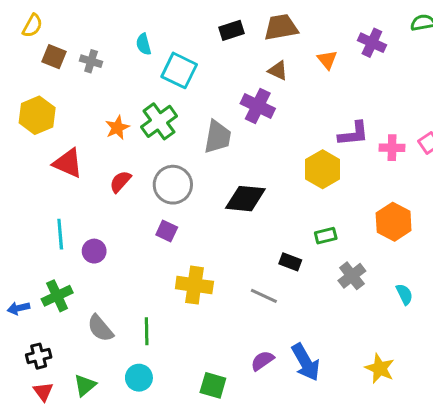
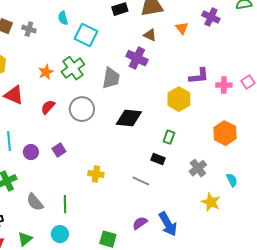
purple square: (167, 231) -> (59, 150), moved, turned 32
green rectangle: (326, 236) -> (169, 137), moved, turned -56
yellow cross: (194, 285) -> (96, 174), size x0.7
yellow star: (380, 368) -> (211, 202), moved

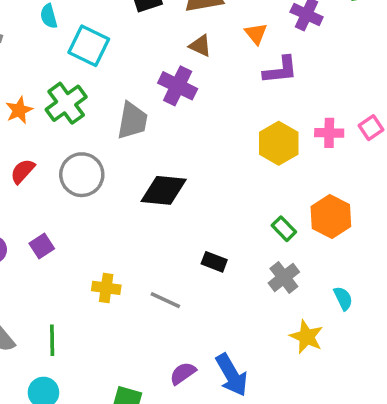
purple L-shape: (199, 76) -> (280, 70), moved
yellow hexagon: (179, 99) -> (279, 143), moved
green rectangle: (169, 137) -> (284, 229), moved, turned -64
gray line: (141, 181) -> (165, 300), moved

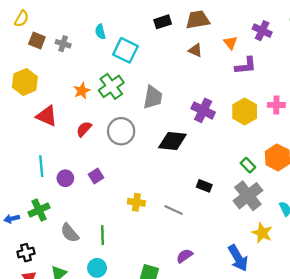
purple cross: (178, 86) -> (203, 110), moved
gray cross: (284, 277) -> (248, 196), size x1.5
blue arrow: (232, 375) -> (238, 258), moved

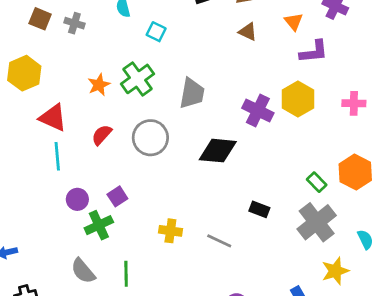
cyan square: (125, 50) -> (156, 32), size x0.6
yellow hexagon: (245, 112) -> (298, 99), moved
cyan line: (41, 166) -> (57, 156), moved
green cross: (39, 210) -> (99, 225), moved
yellow star: (262, 233) -> (335, 271), turned 30

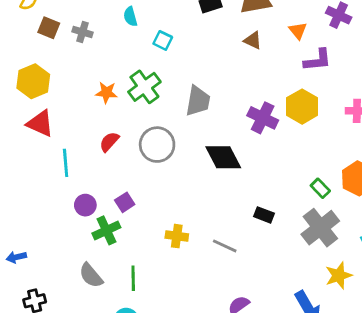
orange star: (99, 85) -> (106, 93), turned 30
red triangle: (53, 118) -> (40, 123), moved
black diamond: (218, 151) -> (223, 157), turned 57

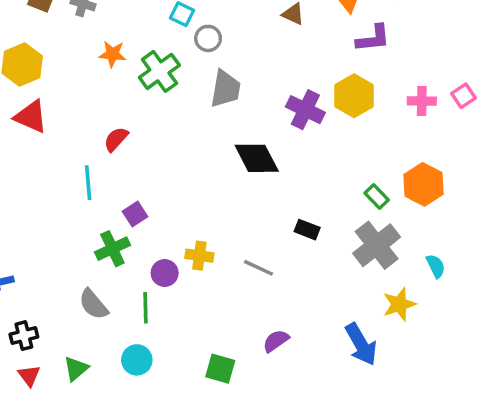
orange star: (106, 93) -> (112, 54), moved
gray circle: (157, 145) -> (208, 38), moved, size x0.6
cyan line: (66, 163) -> (88, 183), moved
purple circle: (85, 205) -> (165, 273), moved

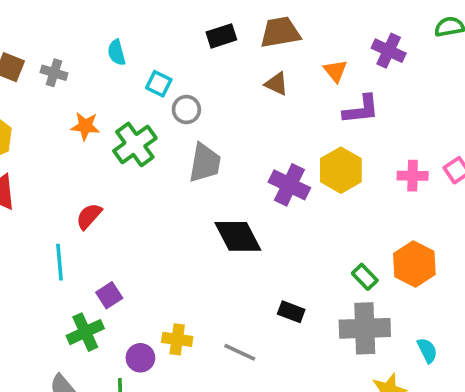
gray cross: (377, 245) -> (365, 328), turned 36

